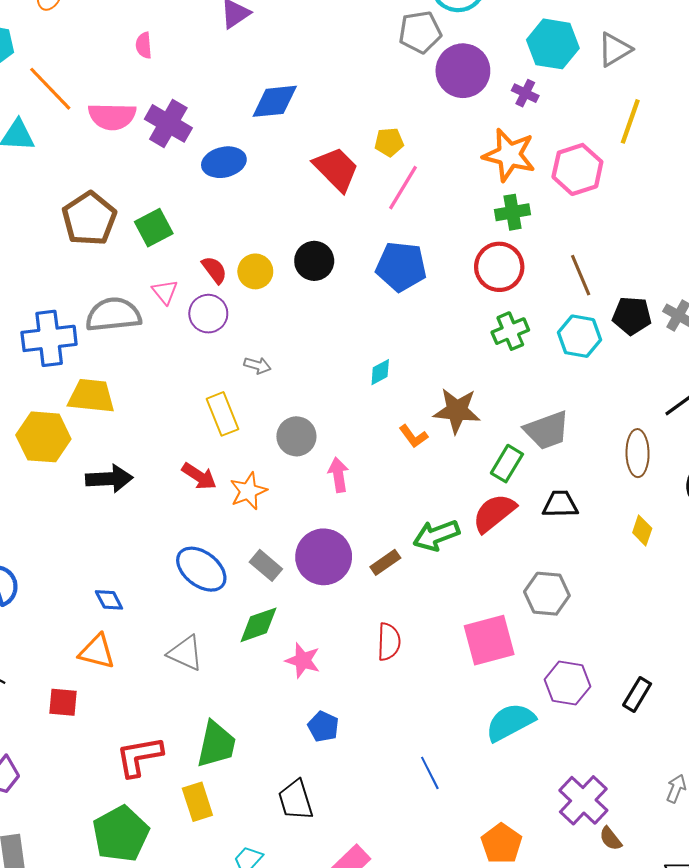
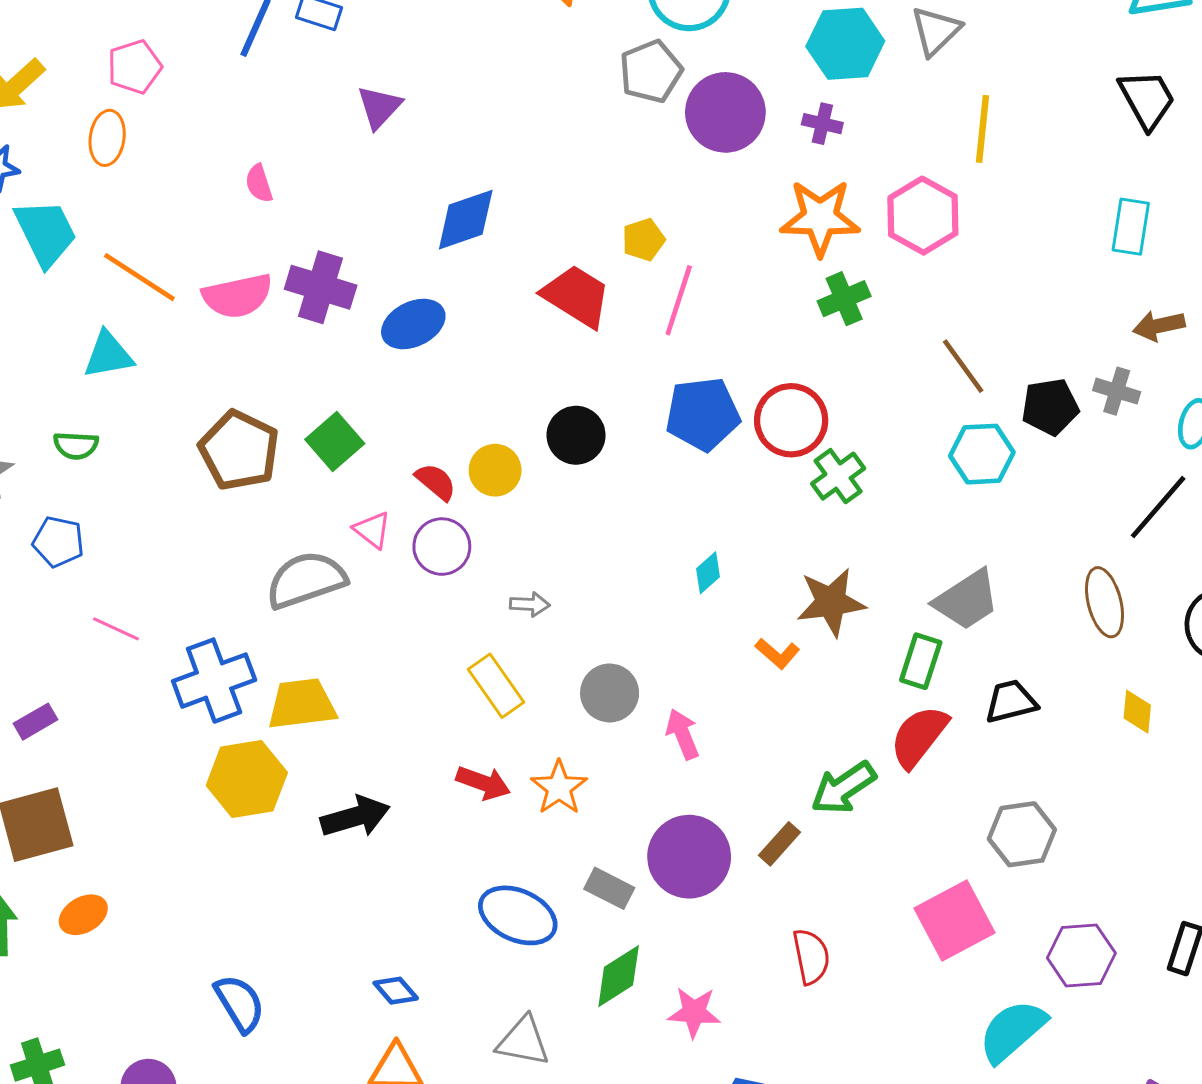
red circle: (499, 267) -> (791, 420), moved
green cross: (510, 331) -> (838, 476), moved
blue cross: (49, 338) -> (214, 681), moved

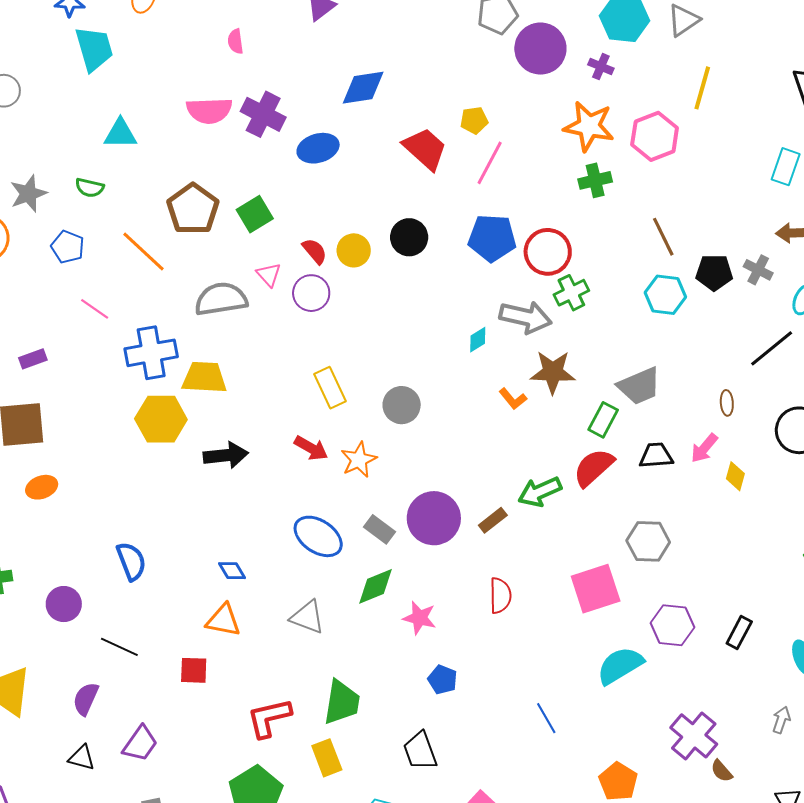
orange line: (139, 277) -> (144, 251), moved
brown ellipse: (1105, 602) -> (727, 403), size x0.6
gray arrow: (530, 604) -> (526, 317), moved, size x2.0
pink arrow: (683, 734) -> (704, 448), moved, turned -128

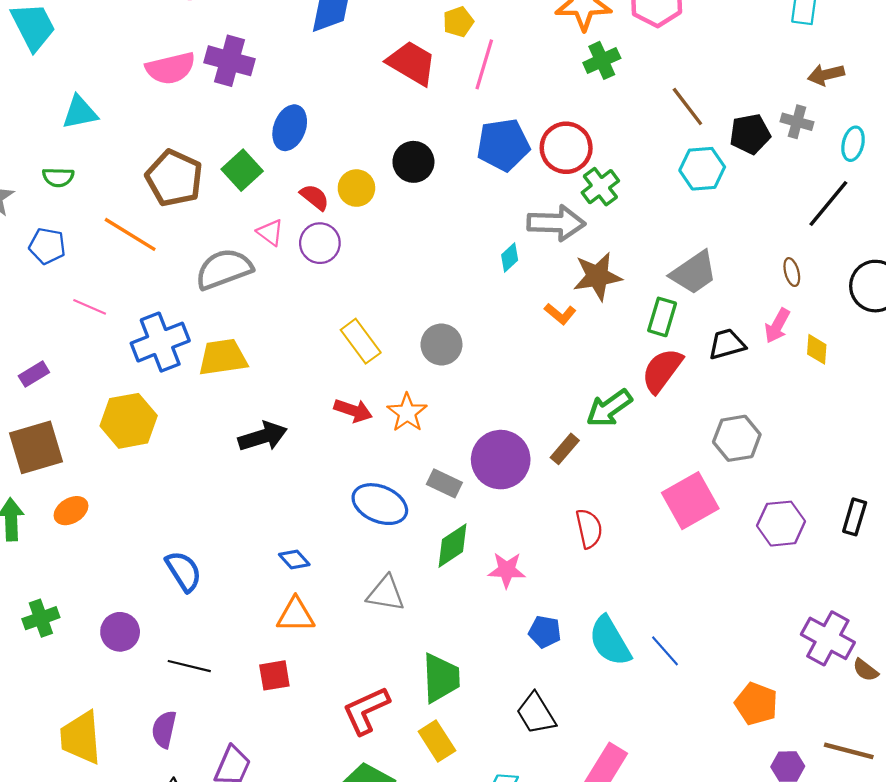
blue ellipse: (318, 148) -> (290, 128), moved, turned -42
yellow hexagon: (161, 419) -> (129, 421), moved
cyan semicircle: (620, 665) -> (610, 641), moved, turned -78

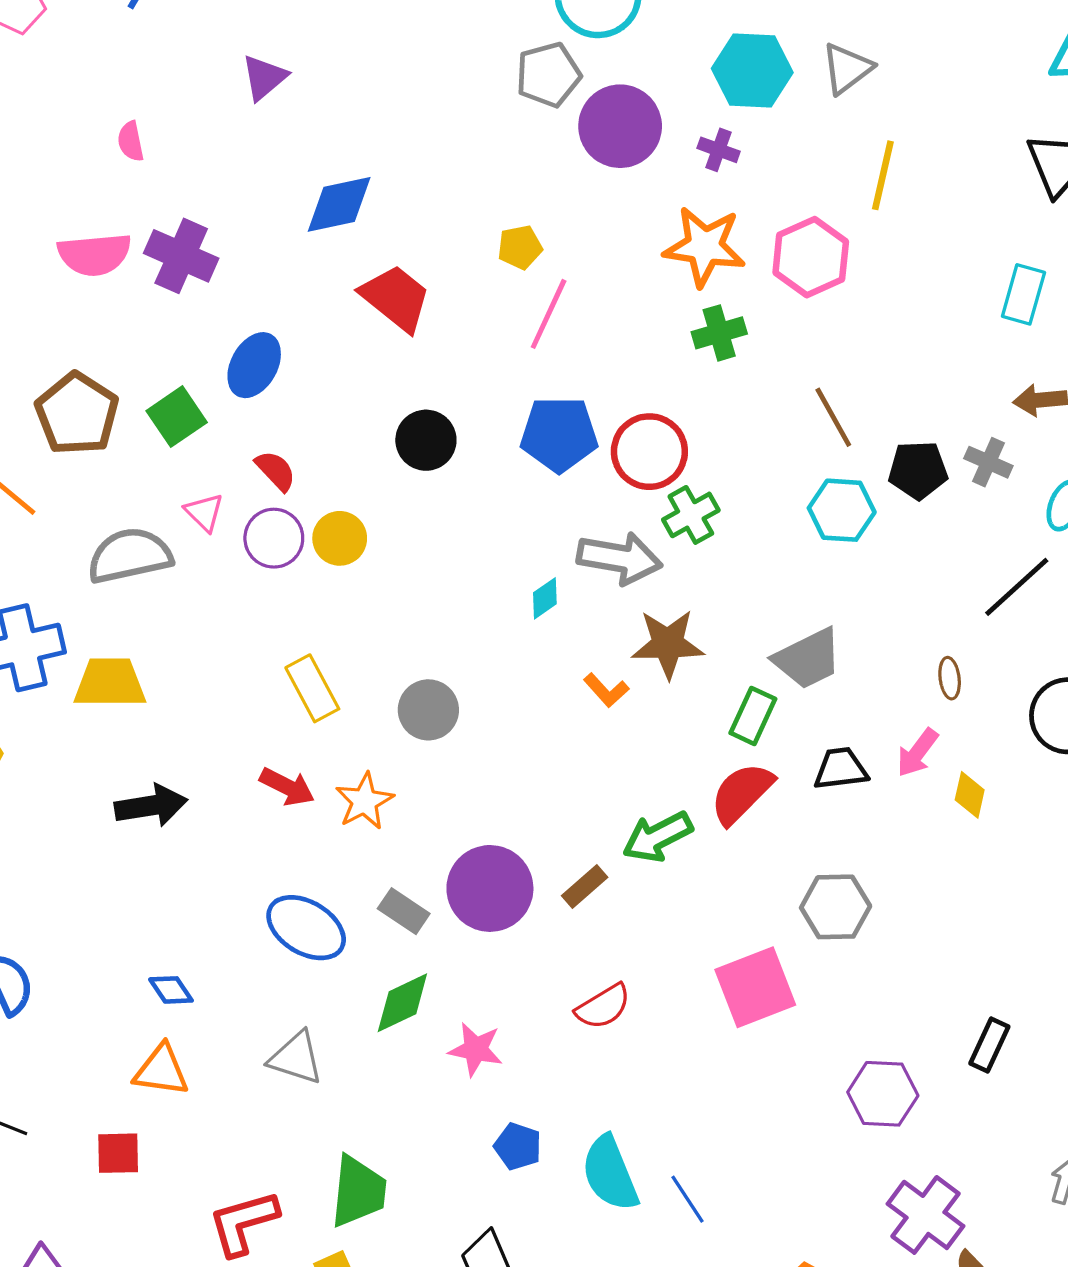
red trapezoid: (412, 63) -> (396, 298), moved
yellow circle: (356, 188) -> (340, 538), moved
purple hexagon: (781, 524) -> (883, 1094), moved
red semicircle: (589, 529) -> (603, 1007), turned 63

